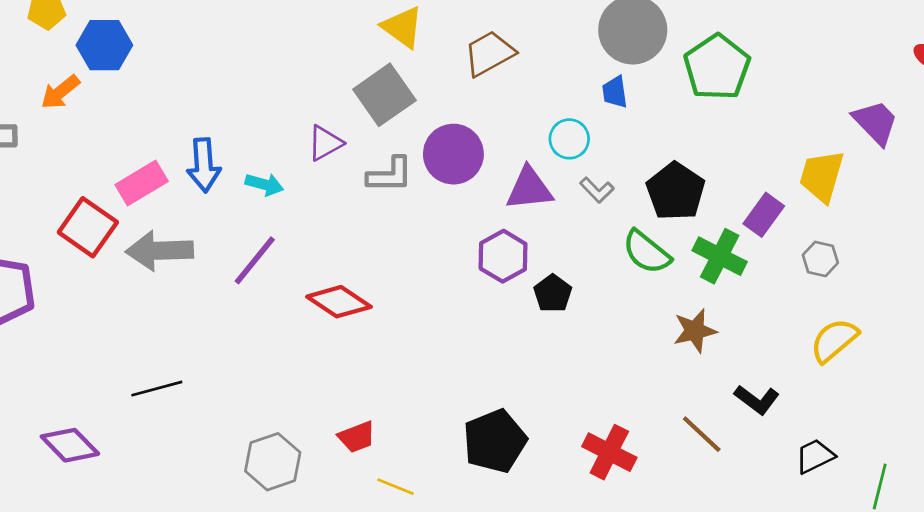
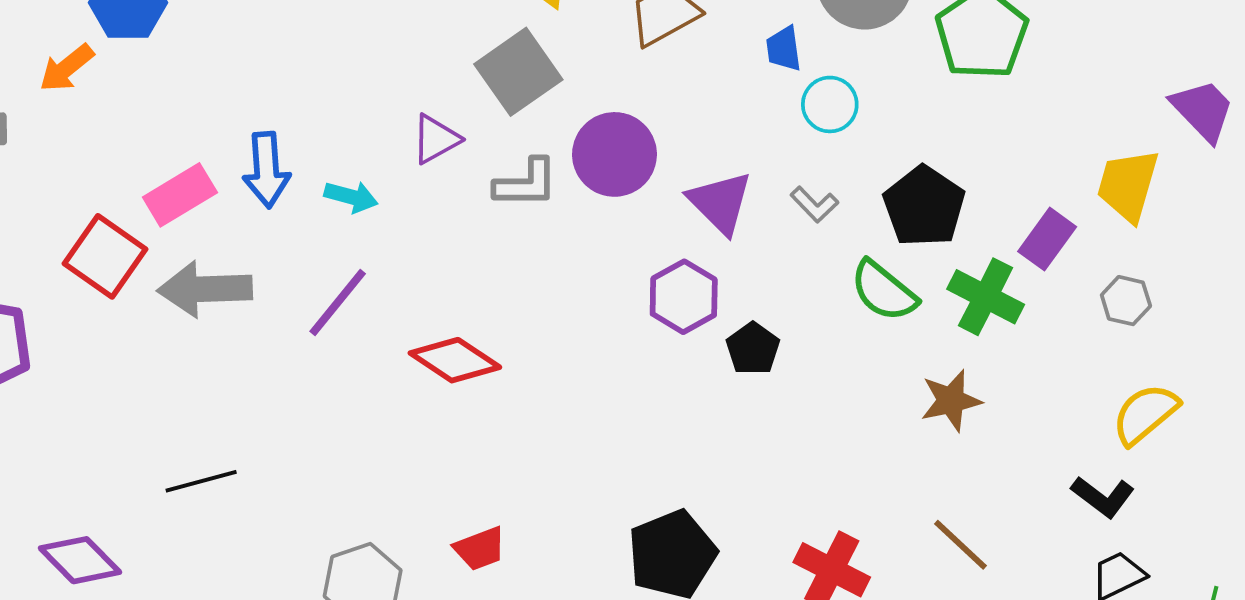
blue trapezoid: (615, 92) -> (784, 49), moved
cyan circle: (569, 139) -> (830, 104), moved
purple triangle: (529, 189) -> (720, 203), turned 51
black L-shape: (757, 400) -> (1103, 497), moved

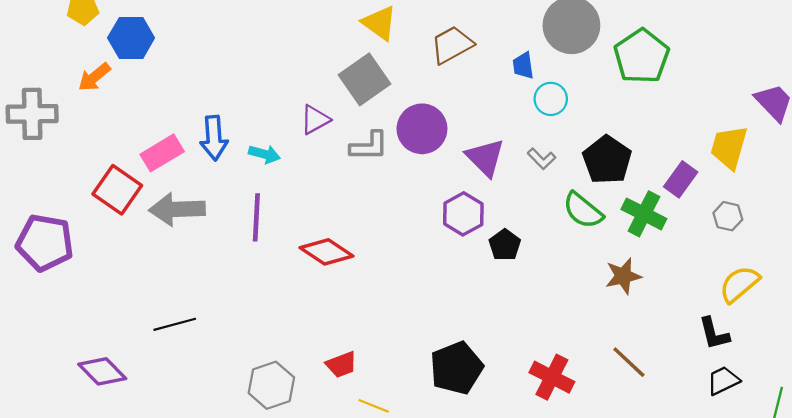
purple line: (338, 302) -> (256, 217), turned -36
black L-shape: (1103, 497) -> (714, 333), turned 39

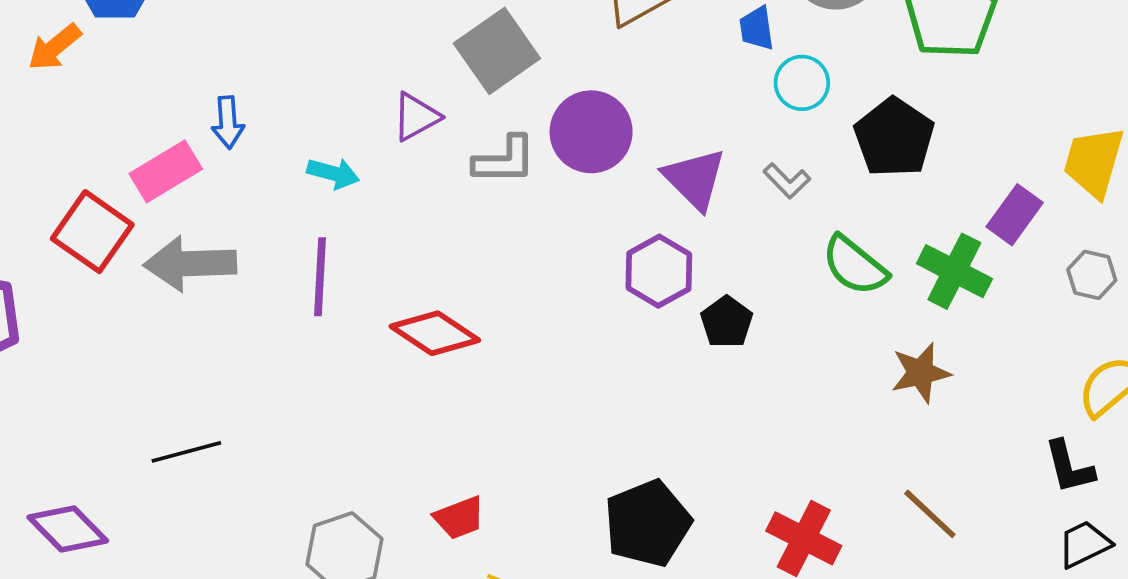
blue arrow: (214, 138) -> (228, 122), moved, size x0.7
black pentagon: (607, 160) -> (894, 137), moved

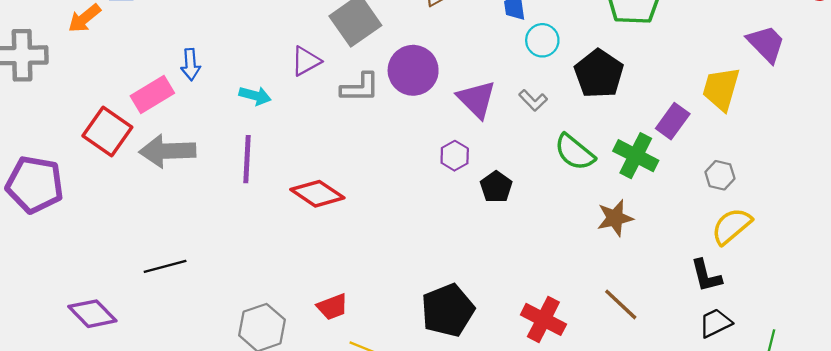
purple hexagon: (659, 271) -> (455, 156), size x0.7
gray hexagon: (1092, 275) -> (720, 175), moved

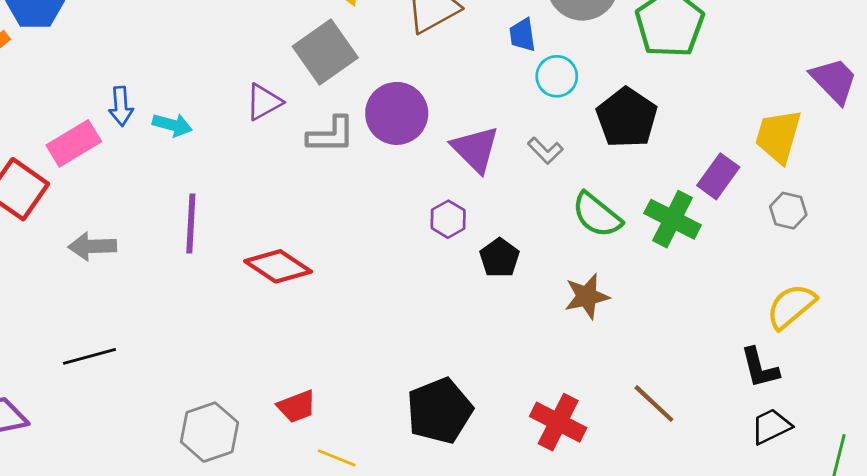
cyan arrow: (255, 96) -> (172, 125), moved
gray arrow: (167, 151) -> (92, 246), moved, size x0.7
gray hexagon: (720, 175) -> (788, 211), moved
brown star: (615, 218) -> (587, 296), moved

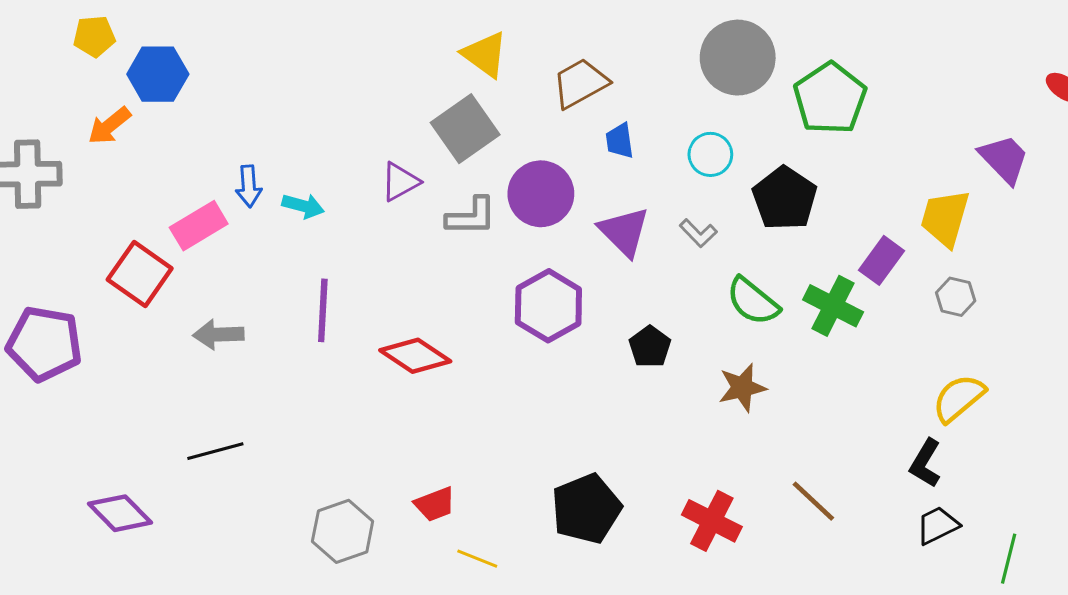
blue trapezoid: (522, 35) -> (620, 141), moved
purple hexagon: (448, 219) -> (548, 306), moved, size x1.8
black L-shape: (760, 368) -> (925, 463), turned 45

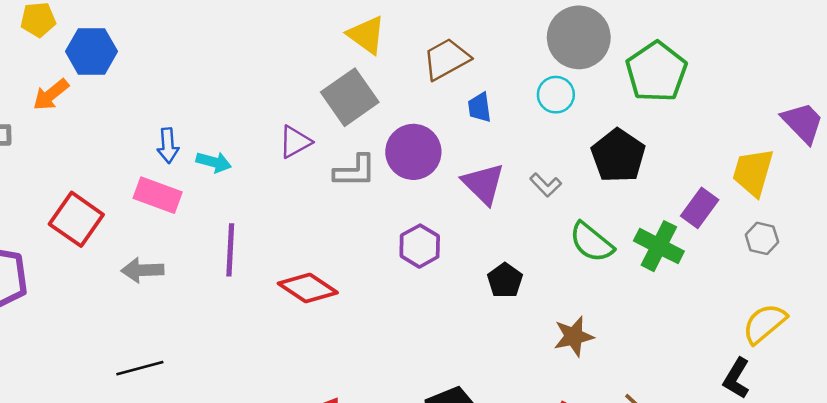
cyan circle: (710, 154) -> (556, 95), moved
pink rectangle: (199, 226) -> (158, 195), moved, turned 51
purple hexagon: (548, 306) -> (420, 246), size x0.7
brown star: (742, 388) -> (574, 336), moved

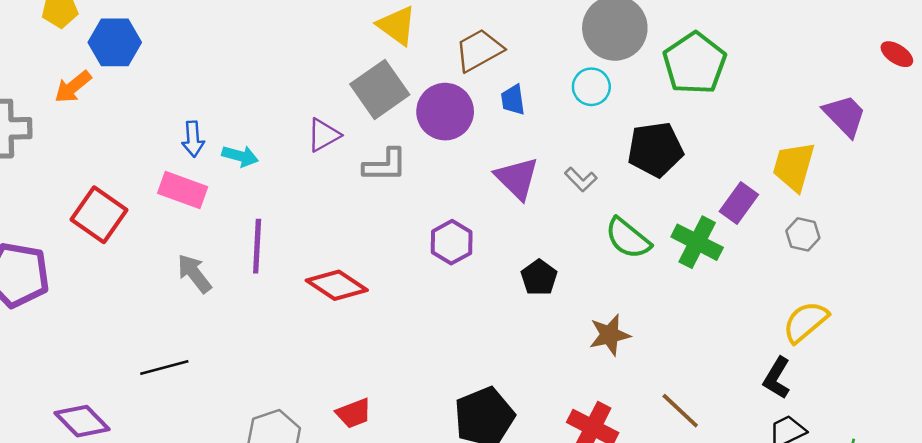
purple circle: (413, 152) -> (445, 112), moved
black pentagon: (618, 156) -> (655, 149), turned 30
gray arrow: (142, 270) -> (194, 274), moved, turned 54

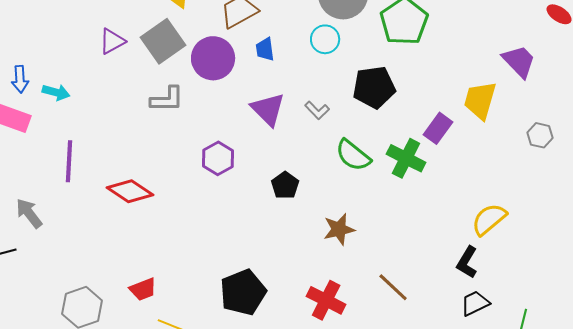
purple triangle: (324, 135) -> (112, 41), moved
gray hexagon: (803, 234) -> (540, 135), moved
gray arrow: (194, 274) -> (29, 213), moved

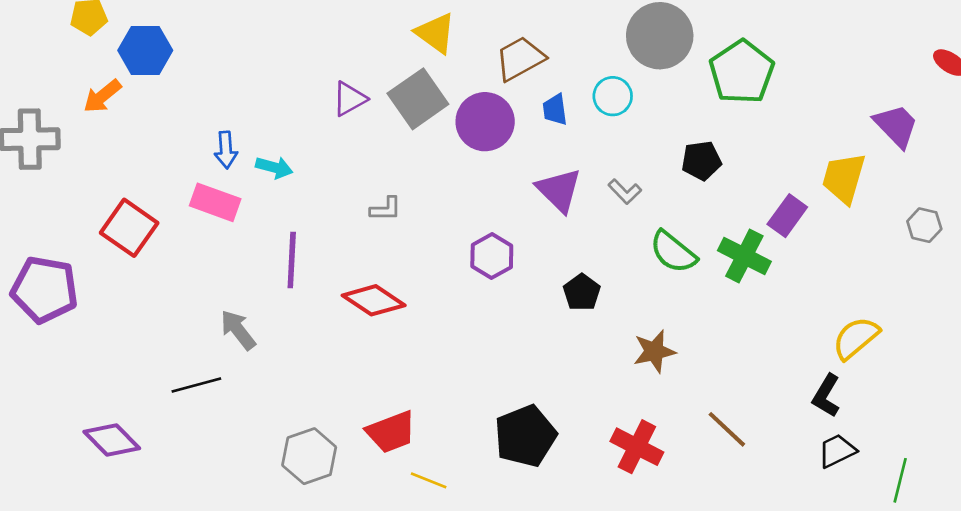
cyan circle: (325, 39) -> (613, 96), moved
black pentagon: (374, 87) -> (701, 161), size x0.7
gray L-shape: (167, 99) -> (386, 209), moved, size x0.7
red trapezoid: (143, 289) -> (391, 432), size x1.4

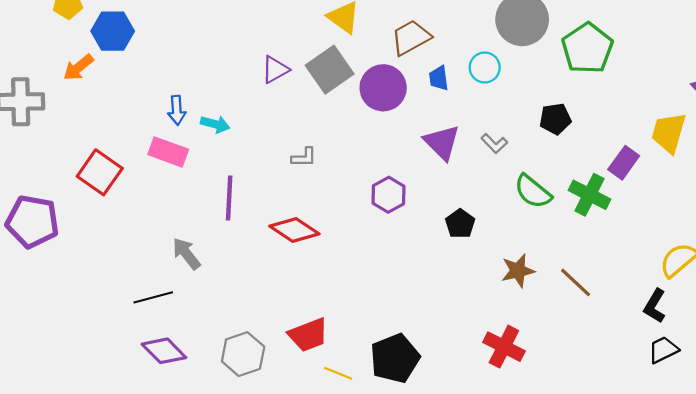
brown line: (727, 429) -> (576, 282), moved
black pentagon: (525, 436) -> (395, 358), moved
purple diamond: (112, 440) -> (164, 351), moved

